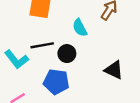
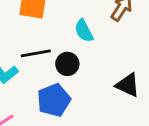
blue pentagon: (56, 82) -> (54, 100), turned -30

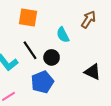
black line: (36, 53) -> (30, 50), turned 66

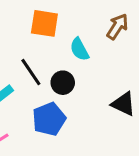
orange square: (28, 17) -> (44, 23), moved

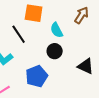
black line: (31, 72) -> (19, 34), moved
black circle: (63, 83) -> (55, 51), moved

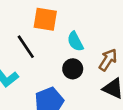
brown arrow: (82, 15) -> (108, 60), moved

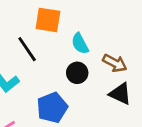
brown arrow: (108, 60) -> (115, 63), turned 85

